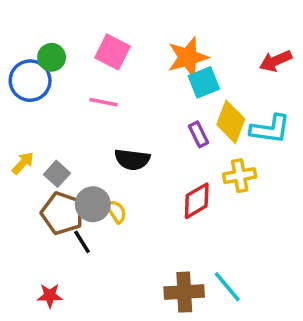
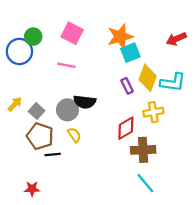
gray circle: (93, 204) -> (68, 110), moved
black line: (82, 242) -> (53, 154), turned -63
brown cross: (184, 292) -> (143, 150), moved

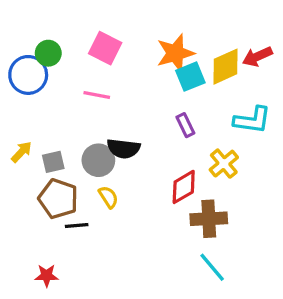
yellow diamond: (148, 78) -> (226, 67), moved, turned 45
gray square: (37, 111) -> (53, 162), turned 35
yellow cross: (153, 112) -> (224, 164), turned -30

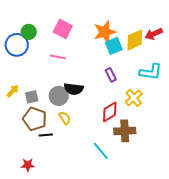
cyan line: (212, 267) -> (101, 151), moved

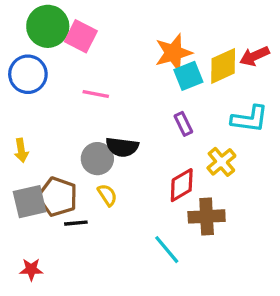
pink square: (63, 29) -> (81, 36), moved
green circle: (29, 32) -> (48, 26), moved, size x1.6
yellow arrow: (13, 91) -> (21, 150), turned 128
gray square: (32, 97) -> (30, 202), moved, size x1.5
red star: (28, 165) -> (31, 269), moved

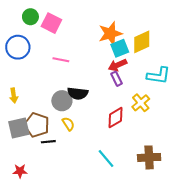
green circle: (48, 26) -> (30, 17), size x0.6
red arrow: (255, 56) -> (118, 65), moved
brown cross: (207, 216) -> (149, 157), moved

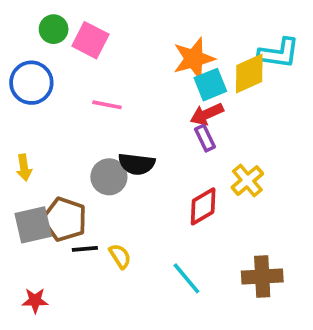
cyan L-shape: (159, 76) -> (279, 53), moved
yellow semicircle: (68, 124) -> (120, 256), moved

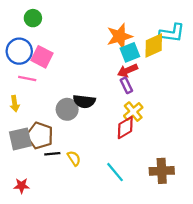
pink square: (90, 40) -> (42, 57), moved
pink line: (107, 105) -> (27, 79), moved
yellow cross: (247, 181) -> (133, 112), moved

